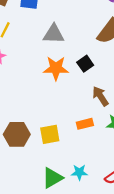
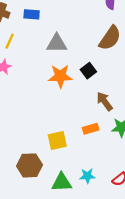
brown hexagon: (17, 134) -> (29, 165), moved
green triangle: (52, 178) -> (62, 182), turned 30

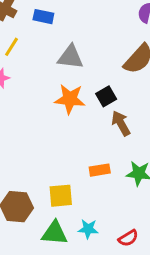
brown arrow: (105, 101) -> (121, 123), moved
yellow square: (57, 140) -> (61, 196), moved

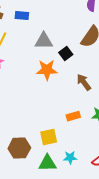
black square: (106, 96) -> (66, 53), moved

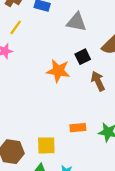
gray triangle: (44, 41) -> (76, 22), moved
brown arrow: (84, 82) -> (98, 81), moved

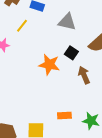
yellow line: (16, 27) -> (22, 26), moved
black square: (83, 57) -> (71, 53), turned -32

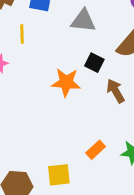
yellow line: (22, 26) -> (22, 34), turned -32
orange rectangle: (64, 116) -> (96, 150), turned -32

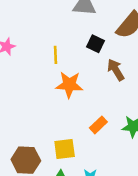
yellow line: (22, 34) -> (55, 55), moved
orange star: (66, 82) -> (69, 85), moved

